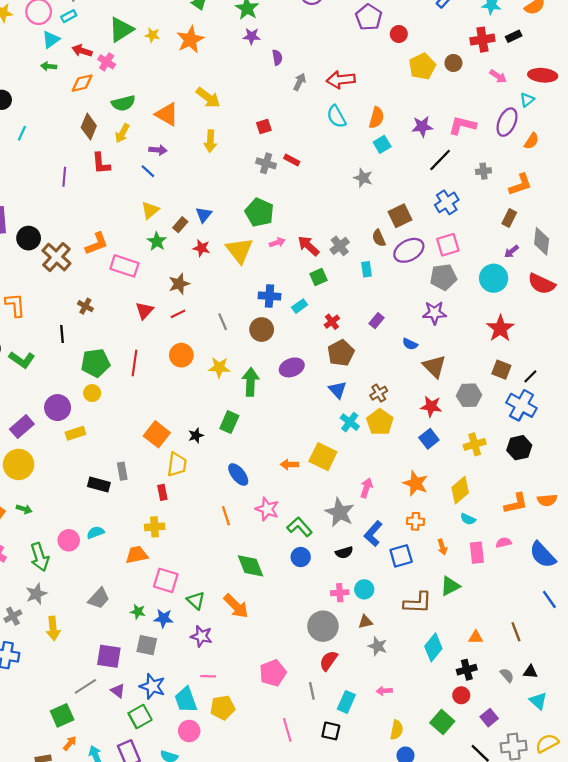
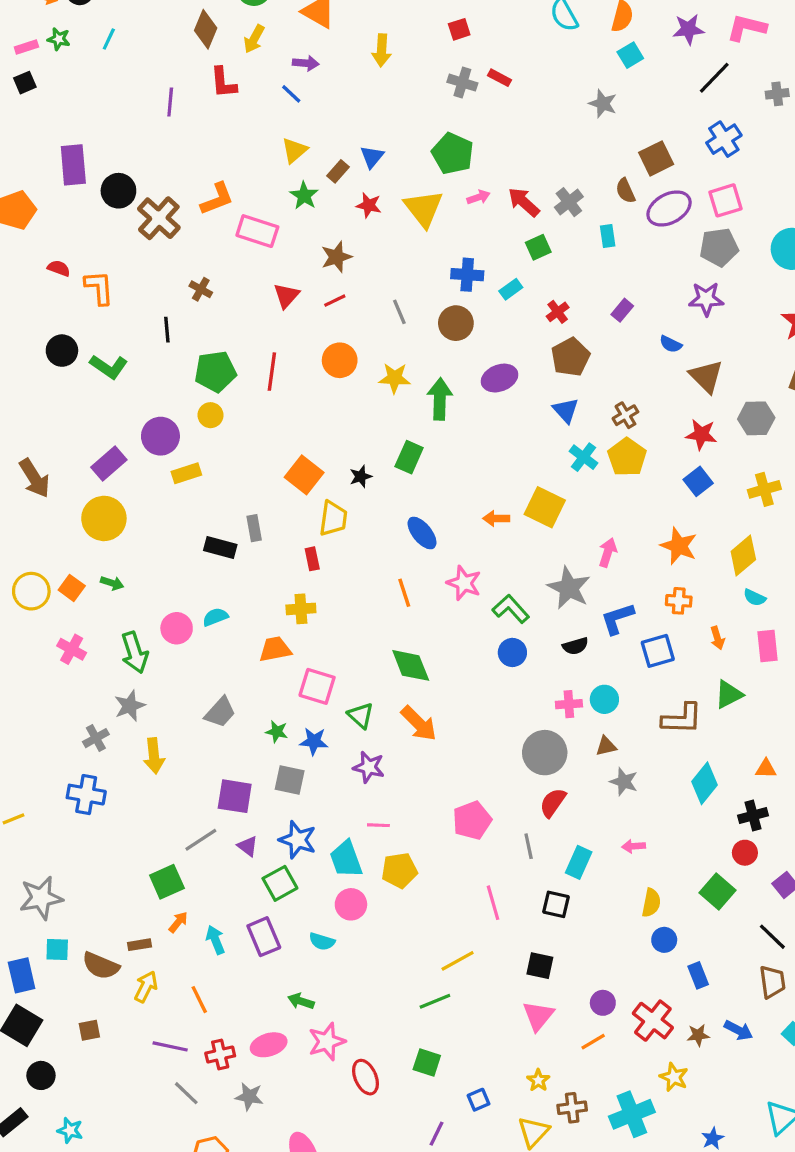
blue L-shape: (373, 534) -> (617, 619), turned 30
green diamond: (250, 566) -> (411, 665), moved

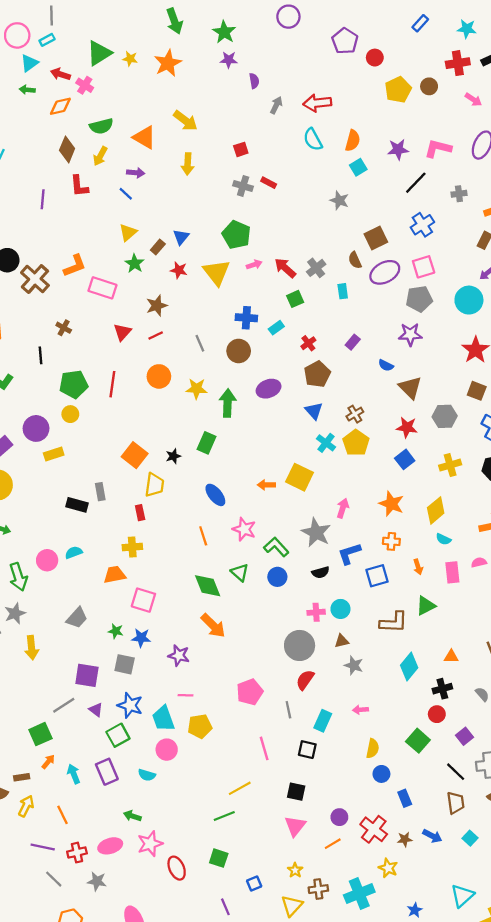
green triangle: (361, 715) -> (240, 572), moved
purple line: (437, 1134) -> (225, 907), turned -49

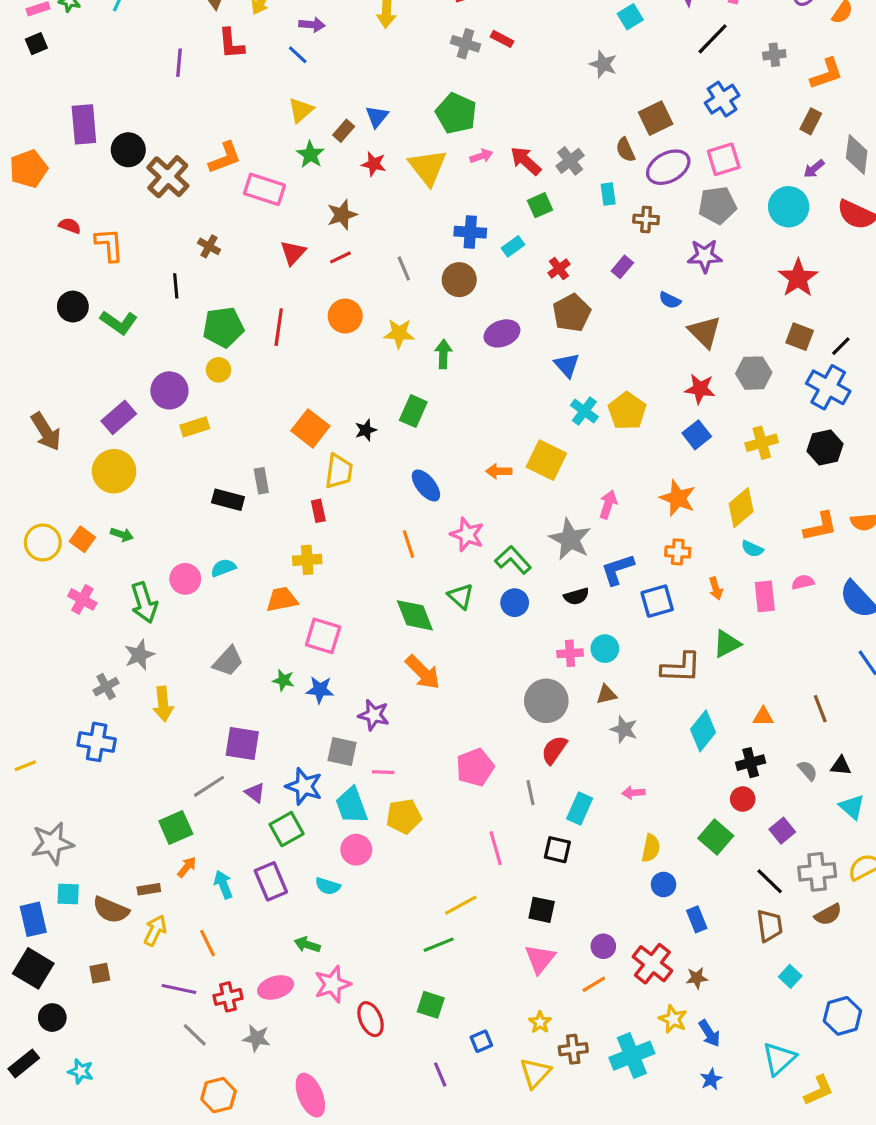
green arrow: (228, 403) -> (443, 354), size x0.7
brown cross: (355, 414) -> (646, 219), moved, turned 35
gray square: (125, 664) -> (342, 751), moved
blue arrow: (432, 836) -> (709, 1033), moved, turned 30

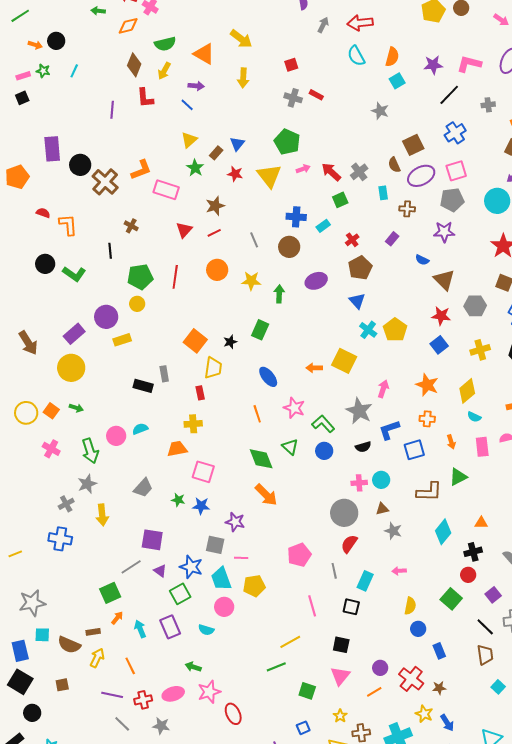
green square: (431, 1005) -> (307, 691), moved

